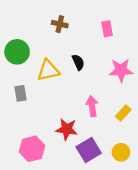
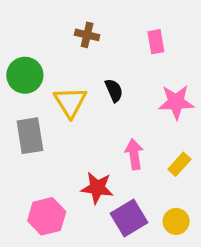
yellow triangle: (48, 70) -> (70, 102), turned -50
gray rectangle: (21, 93) -> (30, 136), size x1.5

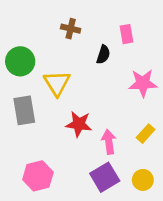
black semicircle: (114, 90) -> (103, 55), moved, turned 42
pink arrow: (134, 154) -> (109, 142), moved
red star: (97, 188) -> (79, 124), moved

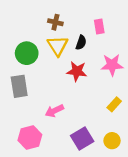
green circle: (20, 61) -> (27, 53), moved
yellow triangle: (57, 83) -> (58, 46), moved
red star: (79, 124) -> (77, 71), moved
pink arrow: (109, 142) -> (54, 111), moved, turned -108

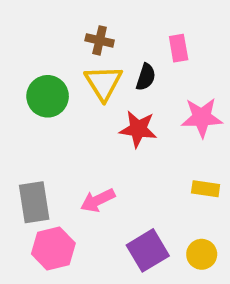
gray rectangle: (19, 86) -> (34, 202), moved
yellow rectangle: (114, 104) -> (206, 189), turned 56

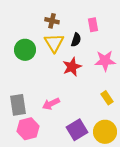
red star: (138, 129) -> (72, 67), turned -30
yellow rectangle: (206, 189) -> (107, 98), turned 48
yellow circle: (202, 254) -> (105, 132), size x1.5

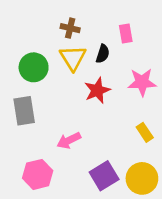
gray rectangle: (18, 105) -> (24, 111), moved

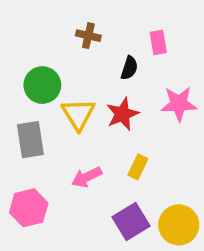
yellow triangle: (73, 58) -> (78, 114), moved
yellow rectangle: (145, 132) -> (138, 167), moved, turned 60
pink hexagon: (38, 174) -> (29, 208), moved

